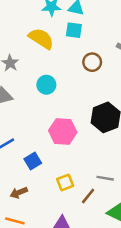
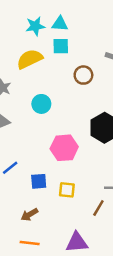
yellow semicircle: (41, 39) -> (30, 59), turned -50
blue square: (33, 161) -> (39, 181), turned 35
yellow square: (65, 182) -> (67, 190), moved, turned 35

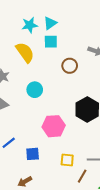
cyan triangle: (60, 24) -> (50, 23), turned -40
yellow semicircle: (30, 59) -> (25, 52), turned 80
yellow square: (67, 190) -> (67, 160), moved

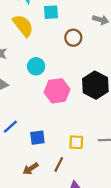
pink hexagon: (54, 126) -> (57, 91), moved
brown line: (82, 176) -> (59, 164), moved

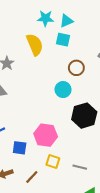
cyan circle: (36, 66) -> (63, 90), moved
pink hexagon: (57, 91) -> (46, 135), moved

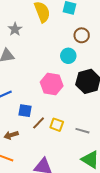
pink hexagon: (46, 135) -> (52, 84), moved
brown line: (32, 177) -> (39, 123), moved

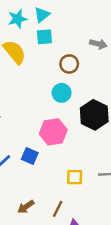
blue square: (25, 111) -> (30, 156), moved, turned 32
brown line: (39, 123) -> (58, 209), moved

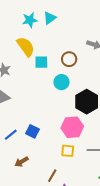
cyan square: (44, 37) -> (41, 62), moved
pink hexagon: (53, 132) -> (72, 127), moved
brown arrow: (26, 207) -> (22, 162), moved

